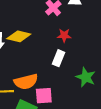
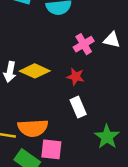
red star: (64, 35) -> (76, 77), moved
white rectangle: (58, 58) -> (78, 107), turned -56

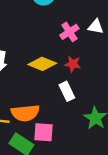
yellow diamond: (35, 71) -> (42, 64), moved
red star: (76, 77) -> (73, 64), moved

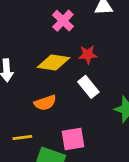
pink cross: (69, 32) -> (63, 21), moved
orange semicircle: (25, 113) -> (45, 103), moved, size x0.7

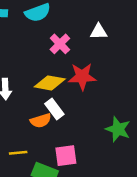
red star: (88, 55) -> (82, 76), size x1.5
white rectangle: (88, 87) -> (54, 109), moved

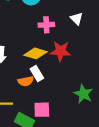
white triangle: (99, 32) -> (77, 19), turned 40
pink cross: (60, 44) -> (46, 25), turned 35

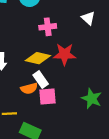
white triangle: (77, 19) -> (88, 18), moved
pink square: (42, 110) -> (48, 96), moved

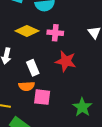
yellow diamond: (38, 58) -> (27, 31), moved
white rectangle: (41, 80) -> (33, 68), moved

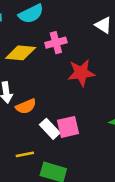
white rectangle: (33, 68) -> (50, 129), moved
orange semicircle: (27, 86) -> (26, 106), moved

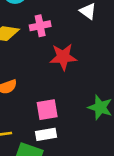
white rectangle: (50, 129) -> (46, 134), moved, turned -60

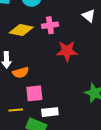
pink square: (47, 110) -> (34, 93), moved

